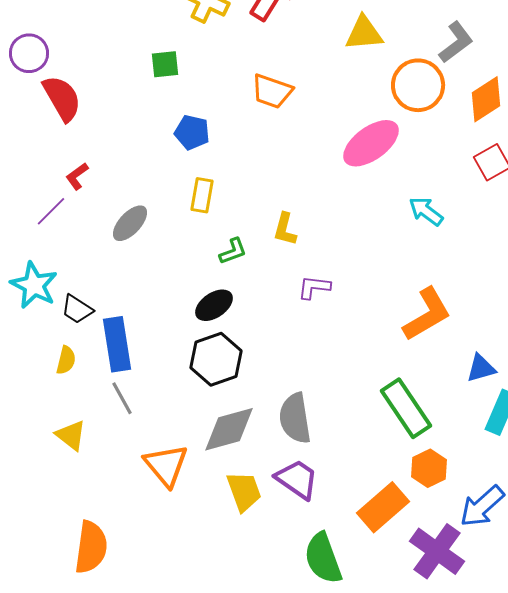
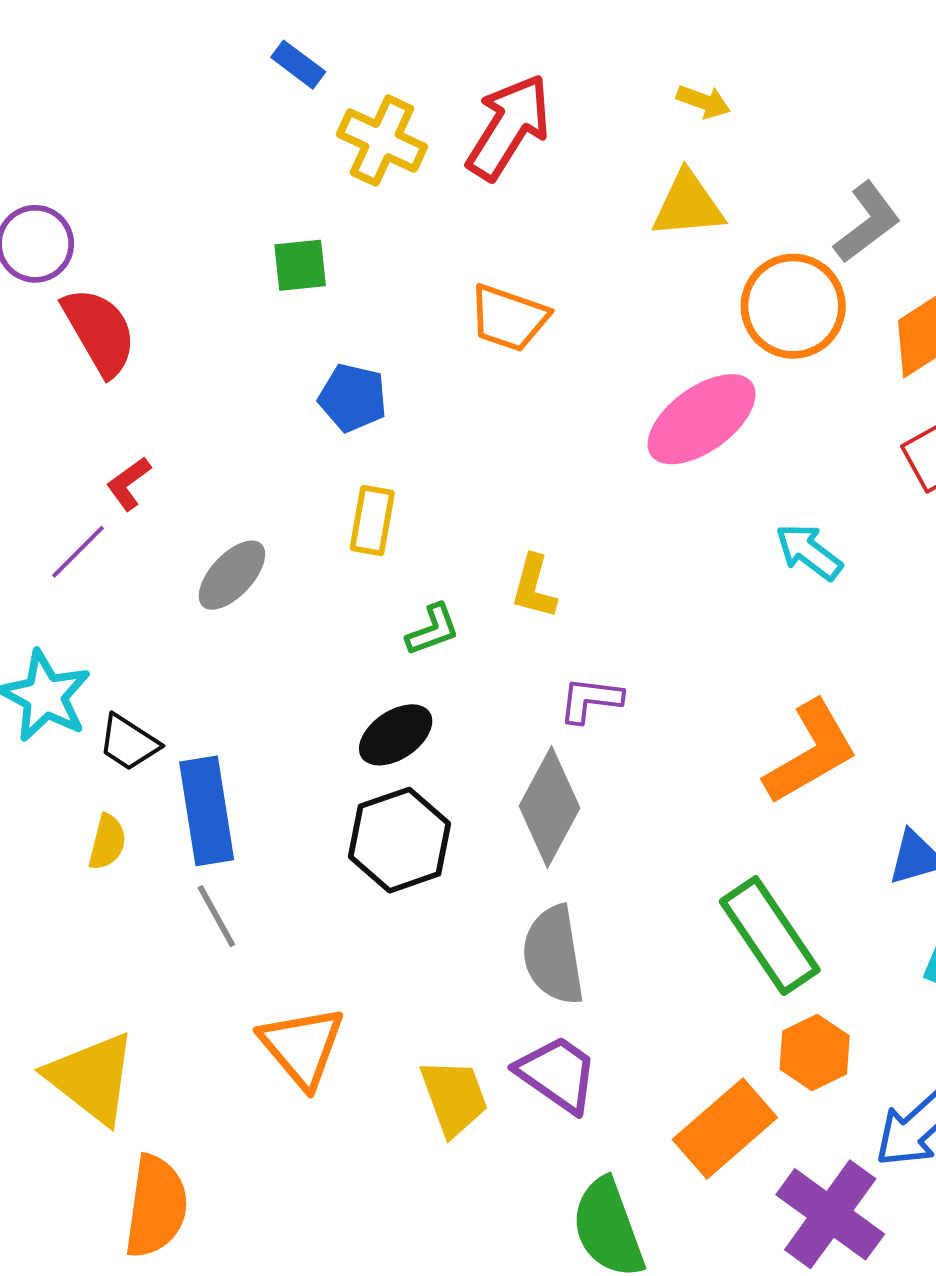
gray diamond: (229, 429) -> (550, 807), moved, turned -46
yellow triangle: (71, 435) -> (92, 1078), moved, size x1.6

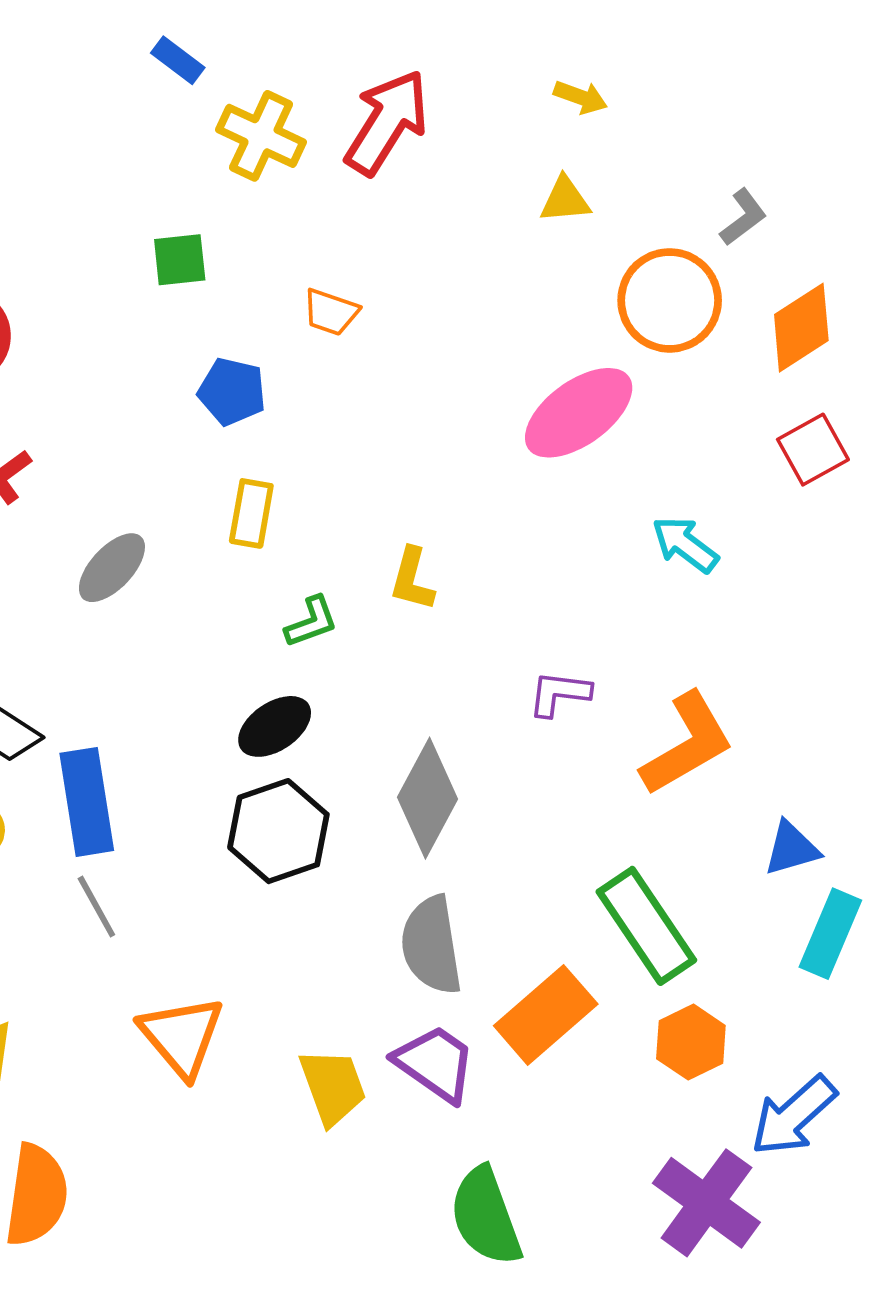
yellow triangle: (688, 205) -> (565, 200), size x0.7
gray L-shape: (867, 222) -> (743, 217), size x0.7
orange trapezoid: (509, 318) -> (331, 312), moved, size x0.7
purple L-shape: (590, 700) -> (559, 694), moved
orange rectangle: (725, 1129) -> (546, 1015), moved

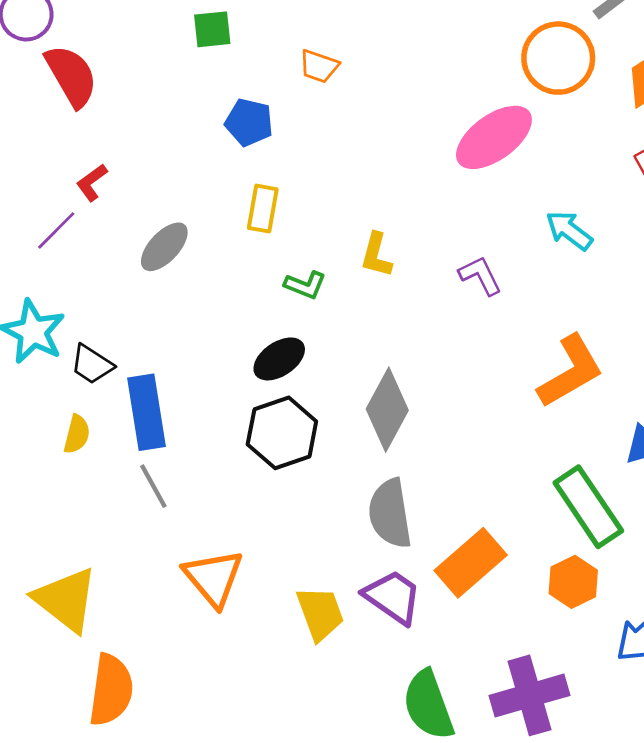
green L-shape: (311, 622) -> (305, 285), turned 42
purple L-shape: (559, 694) -> (480, 276), moved, turned 57
green rectangle: (646, 926) -> (588, 507), moved
purple cross: (706, 1203) -> (530, 695), moved, turned 38

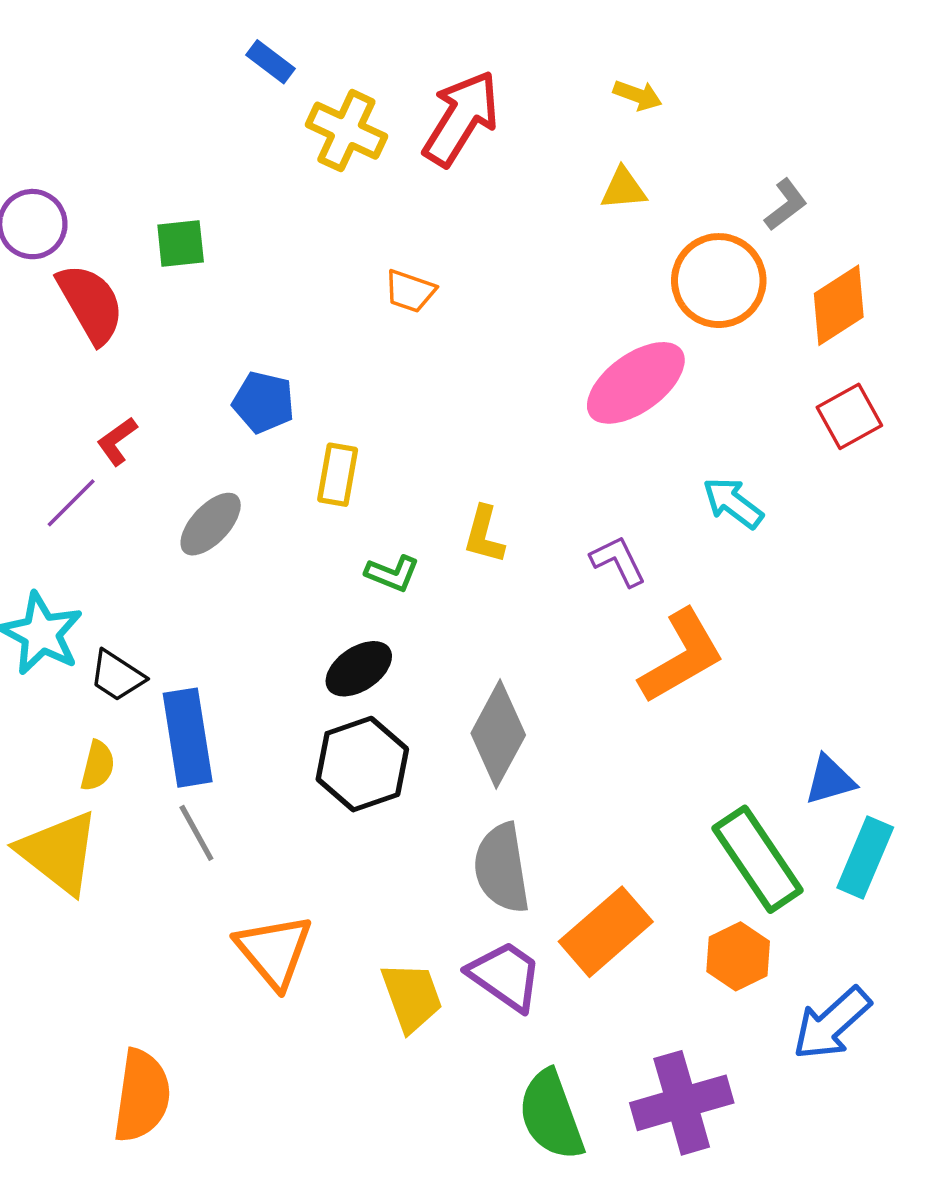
green square: (212, 29) -> (181, 244), moved
blue pentagon: (249, 122) -> (264, 402), moved
orange L-shape: (571, 371) -> (682, 656), moved
yellow triangle: (66, 600) -> (59, 852), moved

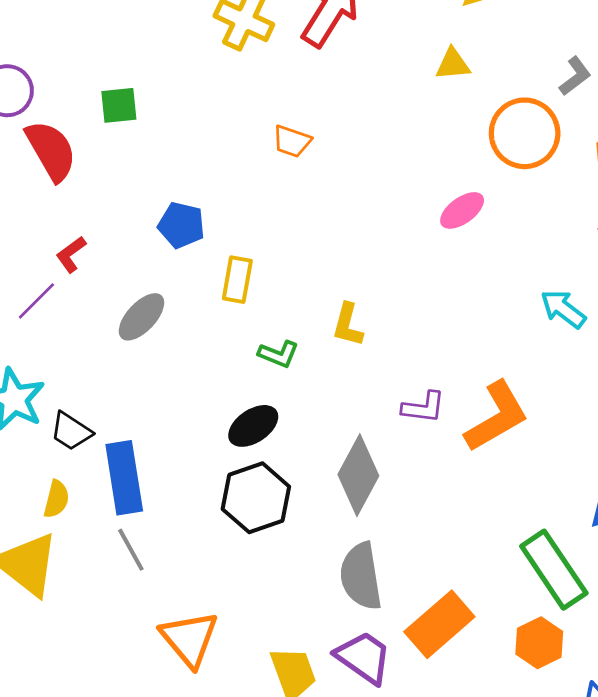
pink ellipse: (636, 383) -> (462, 210), size x0.6
cyan arrow: (733, 503) -> (563, 309), moved
purple L-shape: (618, 561) -> (423, 407), moved, turned 123

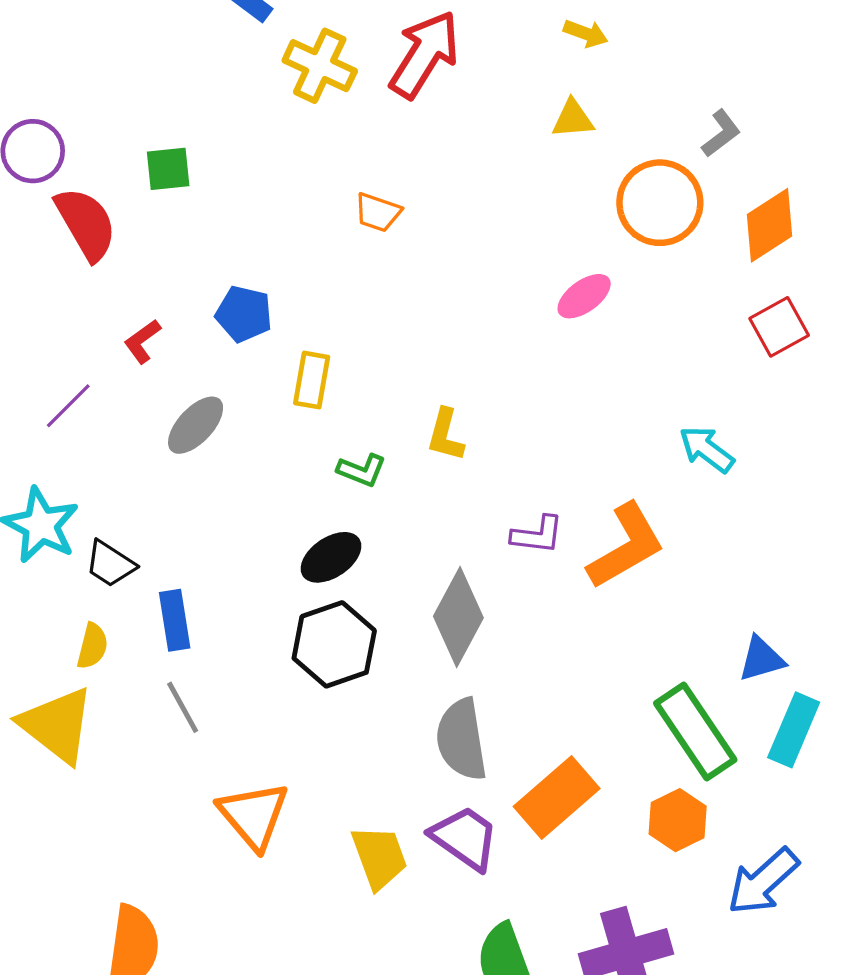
red L-shape: (71, 254) -> (142, 341), moved
cyan arrow: (563, 309) -> (707, 449), moved
blue rectangle: (124, 478) -> (175, 620), size x0.7

